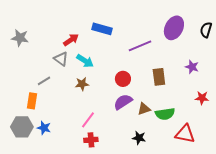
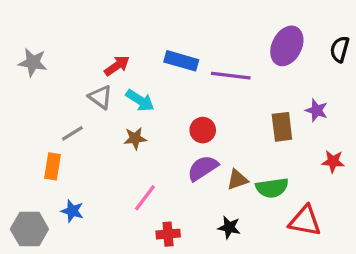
blue rectangle: (102, 29) -> (181, 61), moved
purple line: (140, 46) -> (231, 76), turned 30
brown rectangle: (159, 77) -> (282, 127), moved
gray hexagon: (22, 127) -> (29, 229), moved
red cross: (91, 140) -> (168, 234), moved

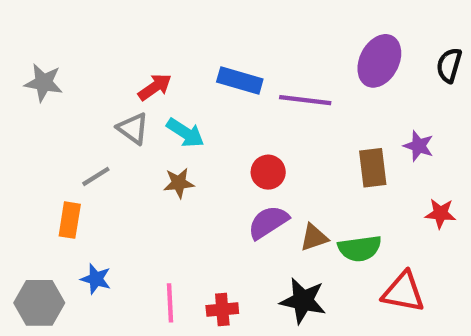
pink line: (145, 198) -> (170, 303), moved, turned -40
black star: (229, 227) -> (303, 301), size x1.5

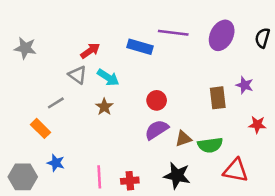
purple line: (305, 100) -> (173, 33), moved
brown star: (179, 183) -> (104, 107), turned -30
orange rectangle: (70, 220) -> (41, 128), turned -54

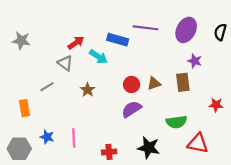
cyan arrow: (108, 77) -> (98, 57), moved
purple star: (245, 85) -> (195, 61), moved
orange rectangle: (41, 128) -> (25, 108), moved, turned 35
brown triangle: (183, 139) -> (154, 83), moved
pink line: (99, 177) -> (74, 138), moved

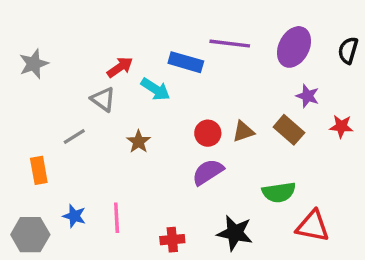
gray star: (21, 41) -> (34, 64), turned -30
brown rectangle: (183, 82) -> (289, 130), turned -42
red star: (216, 105) -> (341, 126), moved

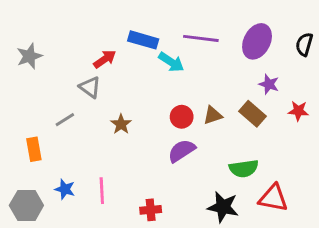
blue rectangle: (186, 62) -> (143, 40), moved
cyan arrow: (155, 89) -> (171, 62), moved
black star: (235, 233) -> (223, 207), moved

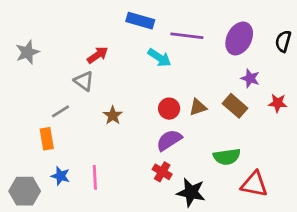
blue rectangle: (143, 40) -> (140, 21), moved
orange rectangle: (34, 149) -> (47, 139), moved
black star: (223, 207) -> (191, 192), moved
red cross: (151, 210) -> (162, 172), moved, turned 36

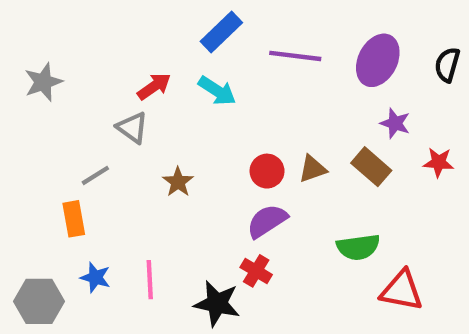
blue rectangle: (140, 21) -> (221, 32), turned -60
cyan arrow: (159, 58) -> (217, 91), moved
black star: (191, 192) -> (217, 304), moved

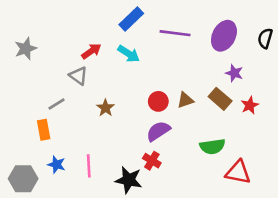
red star: (439, 162) -> (250, 105), moved, turned -30

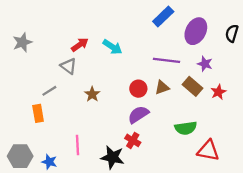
blue rectangle: (131, 19) -> (163, 17), moved
purple line: (175, 33) -> (167, 60), moved
blue star: (57, 165) -> (49, 162), moved

